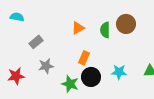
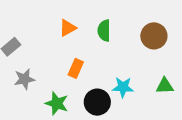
brown circle: (126, 24) -> (154, 36), moved
black circle: (91, 77) -> (97, 102), moved

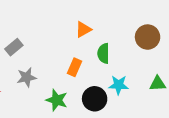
orange triangle: (68, 28) -> (83, 29), moved
green semicircle: (104, 31) -> (103, 53), moved

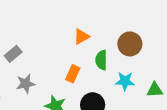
brown circle: (148, 37) -> (130, 44), moved
cyan star: (119, 85) -> (125, 81), moved

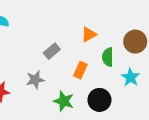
gray rectangle: (13, 54) -> (52, 51), moved
cyan star: (125, 81) -> (130, 77), turned 30

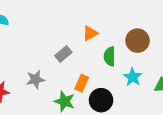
gray rectangle: (52, 51) -> (63, 54), moved
orange rectangle: (80, 70) -> (82, 83), moved

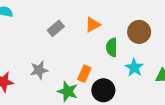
gray rectangle: (63, 54) -> (56, 28), moved

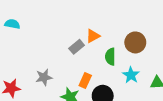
gray rectangle: (56, 28) -> (77, 47), moved

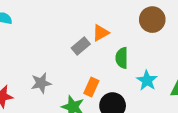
brown circle: (135, 42) -> (152, 20), moved

